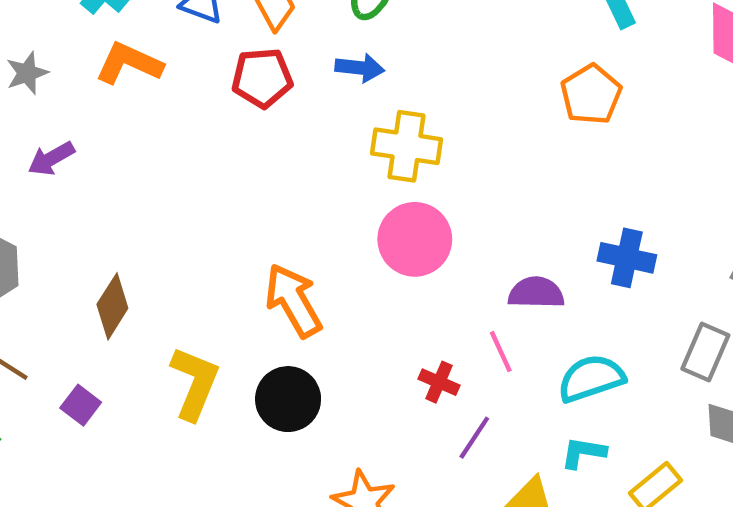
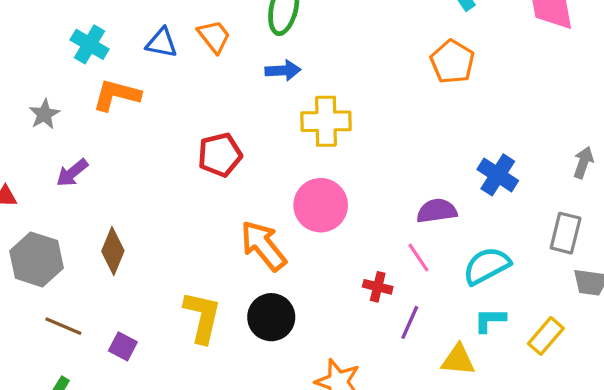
red pentagon: (262, 78) -> (220, 155), moved
pink circle: (415, 239) -> (321, 205), moved
blue cross: (627, 258) -> (498, 175), turned 30
brown diamond: (112, 306) -> (113, 251), moved

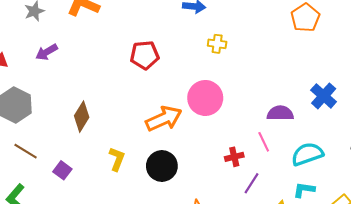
yellow cross: (326, 121) -> (217, 44), size x0.6
orange arrow: (263, 246) -> (164, 119), turned 96
brown diamond: (113, 251) -> (82, 117), moved
red cross: (378, 287) -> (234, 157), turned -36
yellow L-shape: (202, 317) -> (117, 159), size x0.7

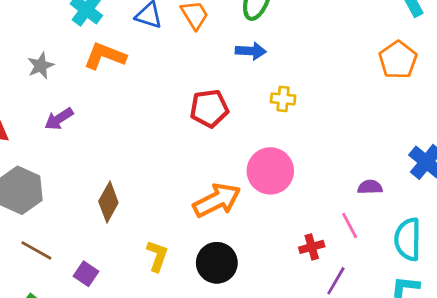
red pentagon: (145, 55) -> (209, 108), moved
purple semicircle: (280, 113) -> (370, 187), size x0.7
cyan semicircle: (307, 154) -> (408, 239), turned -68

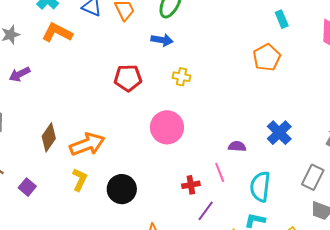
orange arrow: (217, 200) -> (87, 144), moved

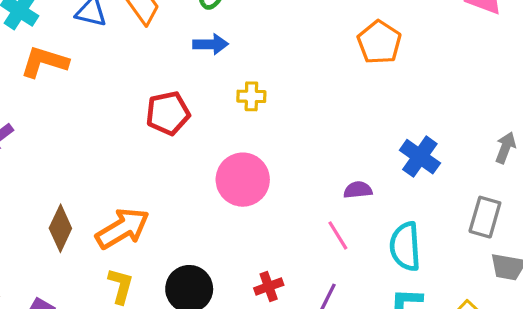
red cross: (191, 185) -> (269, 287), moved

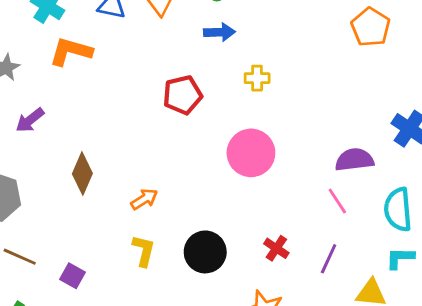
purple semicircle: (358, 190) -> (354, 160), size x1.5
brown diamond: (60, 228) -> (82, 174), moved
orange arrow: (123, 228) -> (144, 199), size x0.6
red cross: (269, 287) -> (276, 248), turned -35

